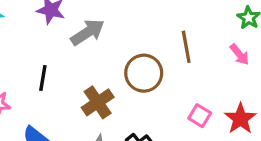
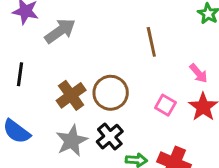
pink arrow: (239, 54) -> (198, 73), moved
brown circle: (144, 73) -> (111, 93), moved

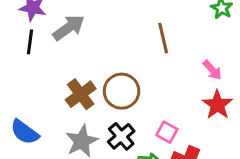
black line: (20, 74) -> (30, 42), moved
pink square: (165, 105) -> (167, 132), moved

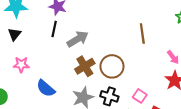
gray arrow: (69, 28) -> (78, 39), moved
black cross: (121, 136) -> (109, 96), turned -36

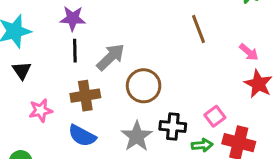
brown cross: (85, 66) -> (85, 96), moved, turned 36
brown circle: (112, 66) -> (144, 86), moved
pink square: (140, 96) -> (215, 116), turned 32

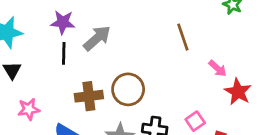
pink arrow: (249, 52) -> (218, 68), moved
gray arrow: (111, 57) -> (97, 38), moved
brown cross: (85, 96) -> (89, 96), moved

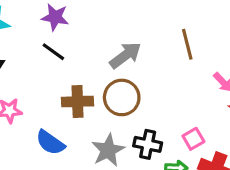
gray arrow: (97, 38) -> (125, 55), moved
black line: (64, 53) -> (53, 52), turned -60

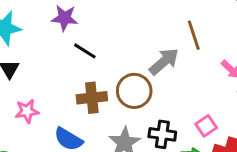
black line: (53, 52) -> (85, 51), moved
gray arrow: (125, 55) -> (164, 62), moved

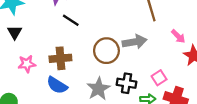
gray arrow: (164, 62) -> (135, 42), moved, turned 30
brown cross: (92, 98) -> (60, 58), moved

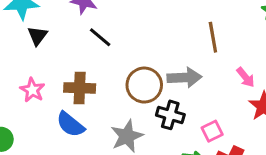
black triangle: (15, 32) -> (38, 36), moved
pink star: (27, 64) -> (32, 90), turned 30
black cross: (127, 83) -> (170, 115), moved

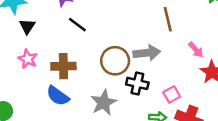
pink star: (32, 90) -> (28, 59), moved

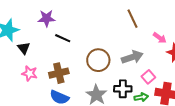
gray arrow: (147, 53) -> (132, 57), moved
black cross: (137, 83) -> (123, 89), moved

